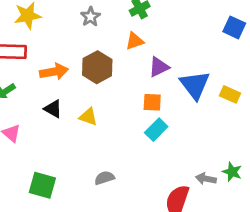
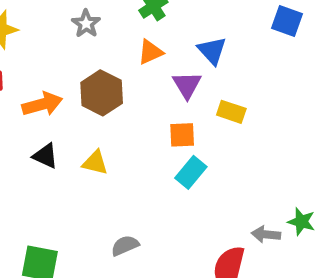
purple triangle: (159, 67) -> (187, 85), turned -30
blue triangle: (195, 85) -> (212, 51), moved, size x0.7
yellow rectangle: (230, 94) -> (231, 112), moved

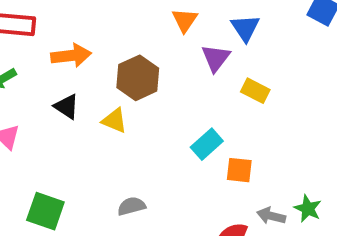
orange triangle: (150, 52) -> (185, 20), turned -40
brown hexagon: (102, 93) -> (138, 78), moved
orange square: (182, 135) -> (239, 170), moved

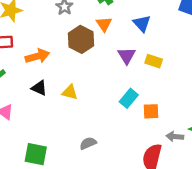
purple triangle: (216, 58) -> (127, 56), moved
brown hexagon: (138, 78) -> (81, 39), moved

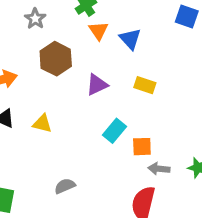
orange triangle: (104, 24) -> (99, 31), moved
purple triangle: (127, 56) -> (97, 85), moved, turned 36
gray arrow: (175, 137) -> (159, 169), moved

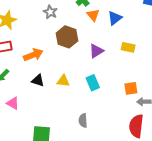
blue triangle: (130, 39) -> (115, 18), turned 42
cyan rectangle: (114, 131) -> (93, 83), moved, turned -56
gray semicircle: (65, 186) -> (83, 121), turned -64

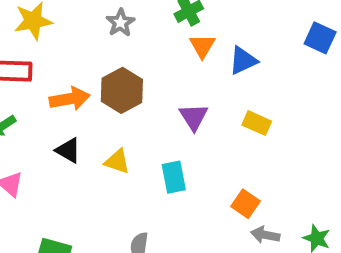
brown hexagon: (67, 37) -> (122, 90), moved
purple triangle: (96, 51) -> (194, 117), turned -42
orange square: (131, 88) -> (245, 204), turned 32

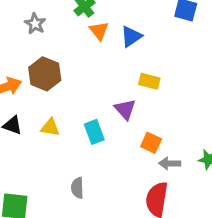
purple triangle: (194, 117) -> (125, 109), moved

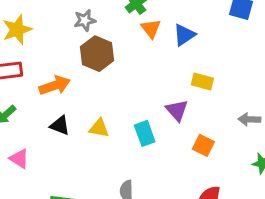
gray star: (35, 24) -> (85, 20), turned 30
brown hexagon: (45, 74) -> (97, 54), moved
gray arrow: (170, 163) -> (249, 119), moved

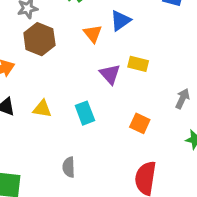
orange triangle: (151, 28) -> (93, 34), moved
purple triangle: (177, 110) -> (110, 74), moved
gray arrow: (249, 119) -> (182, 99), turned 114

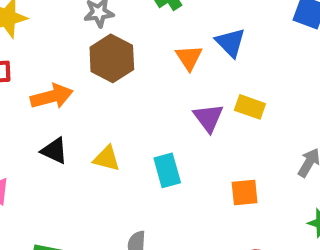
blue triangle: (120, 21) -> (231, 42), turned -45
orange square: (140, 123) -> (245, 193), turned -36

